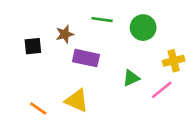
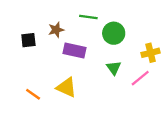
green circle: (143, 28) -> (114, 33), moved
green triangle: (131, 78) -> (114, 68), turned -42

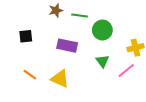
brown star: (56, 30) -> (56, 10), moved
orange line: (33, 94) -> (30, 75), moved

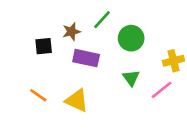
brown star: (56, 10) -> (71, 32), moved
green line: (80, 16) -> (102, 20), turned -56
black square: (26, 36) -> (44, 46), moved

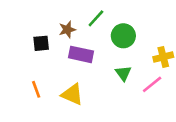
orange line: (38, 95) -> (36, 89), turned 35

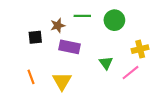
green line: (96, 18) -> (82, 16), turned 49
green circle: (123, 36) -> (114, 20), moved
yellow triangle: (72, 94) -> (62, 81), turned 36

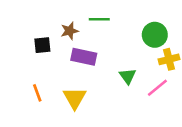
green circle: (114, 20) -> (155, 35), moved

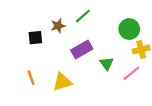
green line: (99, 19) -> (83, 16), turned -42
purple rectangle: (84, 57) -> (82, 50), moved, turned -42
yellow triangle: (75, 98) -> (62, 82), turned 42

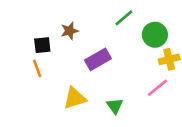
green line: (83, 16) -> (124, 18), moved
green triangle: (107, 64) -> (115, 106), moved
orange line: (31, 78) -> (37, 68), moved

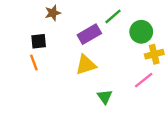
brown star: (69, 31) -> (53, 13), moved
purple rectangle: (98, 59) -> (89, 34), moved
yellow triangle: (75, 98) -> (86, 65), moved

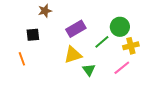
green line: (113, 16) -> (102, 42), moved
orange line: (34, 62) -> (22, 59), moved
green triangle: (105, 97) -> (89, 70), moved

